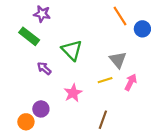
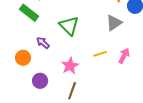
gray triangle: (118, 60) -> (114, 23), moved, turned 36
brown line: (103, 120) -> (72, 91), moved
orange circle: (26, 122) -> (23, 58), moved

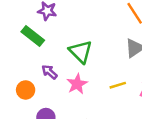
pink star: (70, 66) -> (77, 84), moved

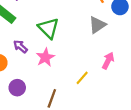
yellow line: (118, 85) -> (82, 78), moved, turned -32

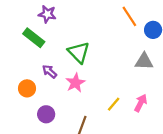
gray triangle: (97, 25) -> (144, 61), moved, turned 36
pink arrow: (108, 61) -> (141, 103), moved

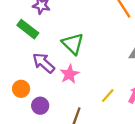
purple arrow: (50, 72) -> (44, 63), size x1.5
orange circle: (27, 88) -> (21, 89), moved

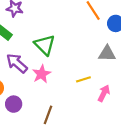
yellow line: (108, 96) -> (83, 79), moved, turned 32

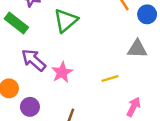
green triangle: (45, 45) -> (66, 21), moved, turned 35
pink arrow: (104, 93) -> (134, 107), moved

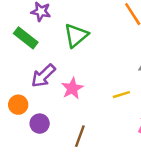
purple arrow: (34, 60) -> (43, 76), turned -85

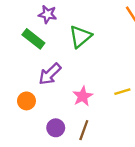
pink star: (72, 88) -> (83, 96), moved
purple circle: (40, 124) -> (56, 128), moved

